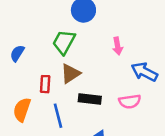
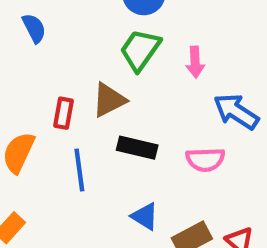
green trapezoid: (64, 42) -> (140, 50), moved
blue semicircle: (17, 53) -> (34, 28), moved, turned 114

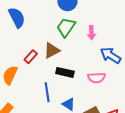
blue semicircle: (34, 28) -> (17, 17), size x1.5
red rectangle: (63, 113) -> (31, 57), turned 32
blue line: (79, 170) -> (47, 92), moved

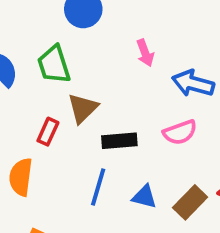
green trapezoid: (66, 27) -> (54, 65), moved, turned -35
blue line: (47, 92) -> (98, 187), turned 42

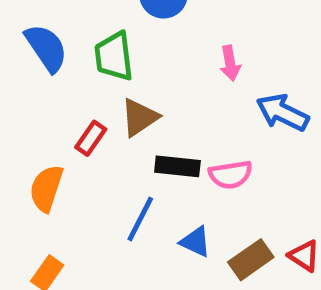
pink semicircle: (180, 132) -> (231, 175), moved

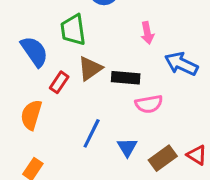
blue semicircle: (46, 48) -> (34, 51), moved
black rectangle: (177, 166) -> (126, 78), moved
blue triangle: (195, 242) -> (127, 147), turned 35

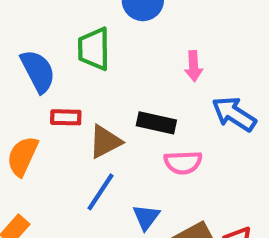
brown triangle: (90, 68) -> (105, 142), moved
red rectangle: (59, 82) -> (66, 117), turned 50

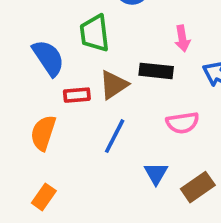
black rectangle: (156, 123) -> (156, 71), moved
brown triangle: (105, 142) -> (114, 85), moved
blue line: (101, 192) -> (115, 136), moved

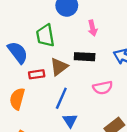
pink arrow: (182, 39) -> (93, 28), moved
blue triangle: (156, 173) -> (70, 121), moved

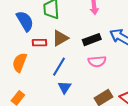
black rectangle: (85, 57) -> (92, 40), moved, turned -30

